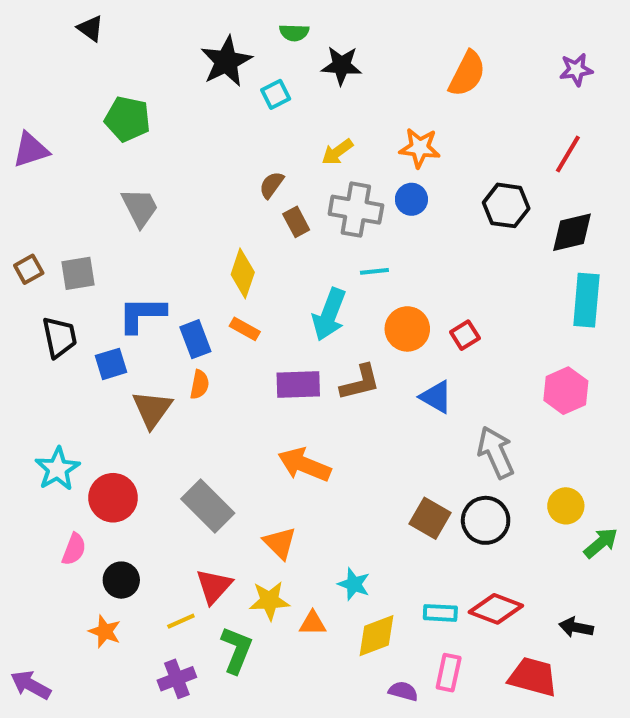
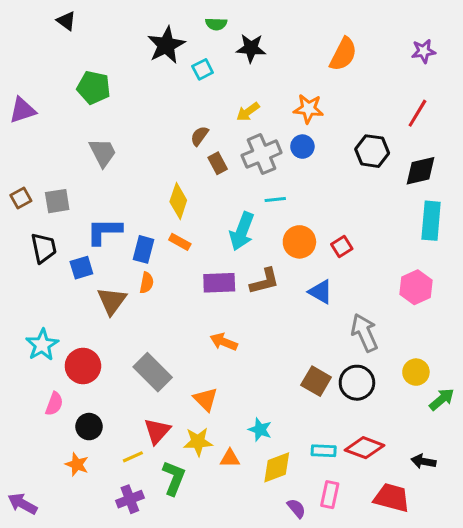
gray cross: (356, 210) -> (262, 154), turned -33
blue rectangle: (195, 339) -> (144, 249), turned 36
orange arrow: (304, 465) -> (224, 342), size x0.7
purple semicircle: (403, 691) -> (296, 508), turned 35

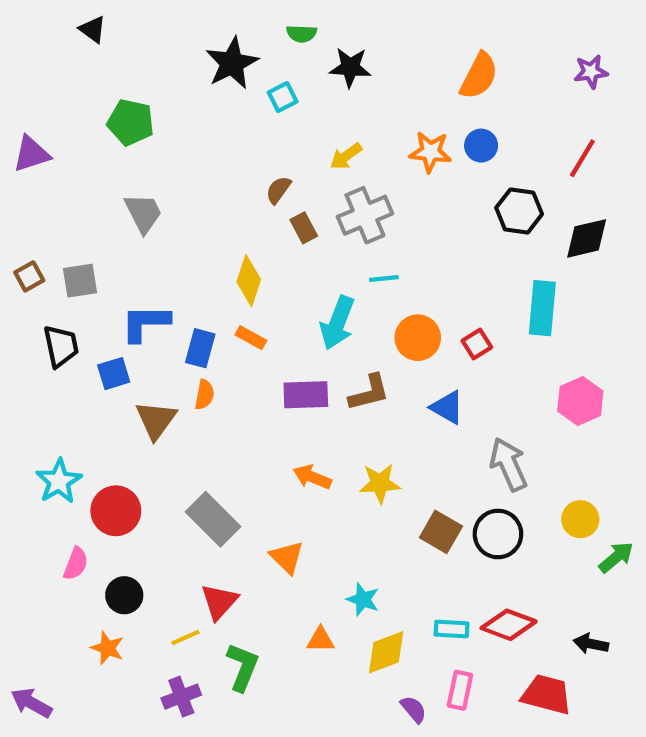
blue circle: (302, 147) -> (481, 146), moved
cyan rectangle: (431, 221) -> (542, 308), moved
yellow star: (198, 442) -> (380, 483), moved

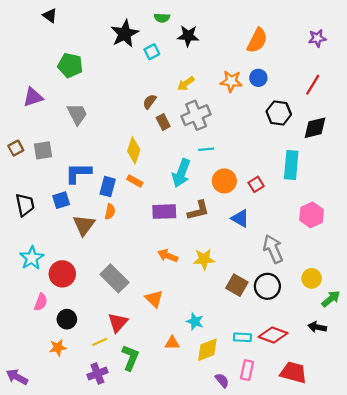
purple triangle: (31, 154) -> (33, 97), moved
black trapezoid: (61, 346) -> (25, 205), moved
black arrow: (591, 644) -> (317, 327), moved
orange star: (107, 648) -> (58, 347), turned -30

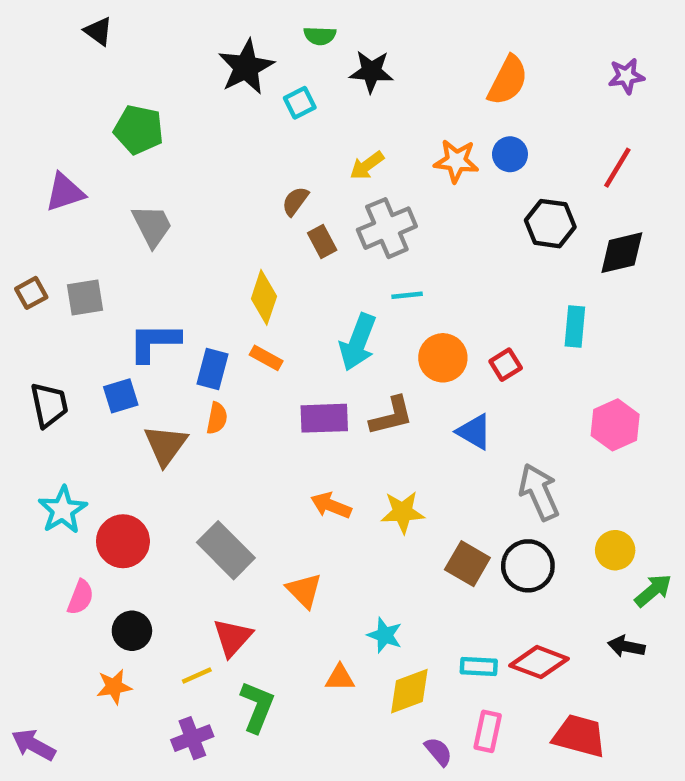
cyan rectangle: (291, 165) -> (575, 326), size x0.7

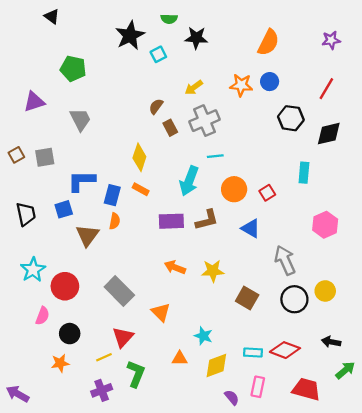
black circle: (528, 566) -> (294, 299), moved
green arrow: (653, 590) -> (345, 370), moved

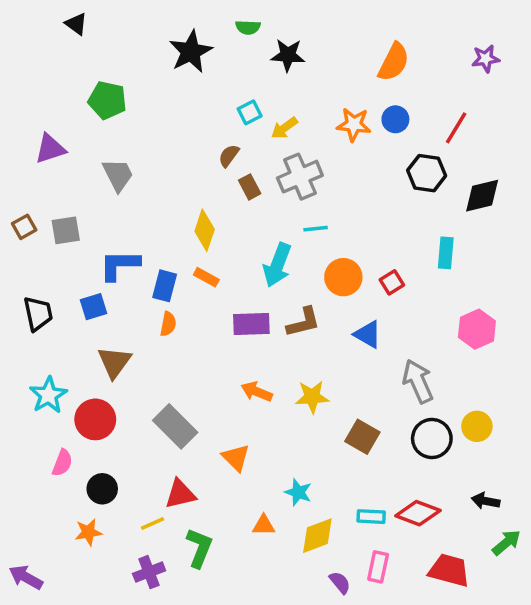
cyan square: (158, 54) -> (250, 112), moved
red line: (326, 89) -> (456, 128), moved
brown triangle: (87, 235) -> (114, 362), moved
red triangle: (123, 337) -> (180, 494), turned 35

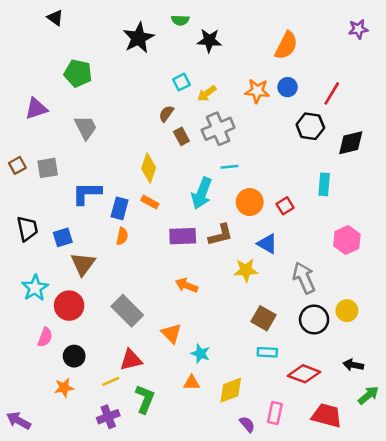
purple star: (486, 59) -> (358, 29), moved
blue square: (94, 307) -> (63, 237), moved
yellow star: (312, 397) -> (246, 270), moved
cyan star: (298, 492) -> (200, 354), moved
cyan rectangle: (371, 517) -> (267, 352), moved

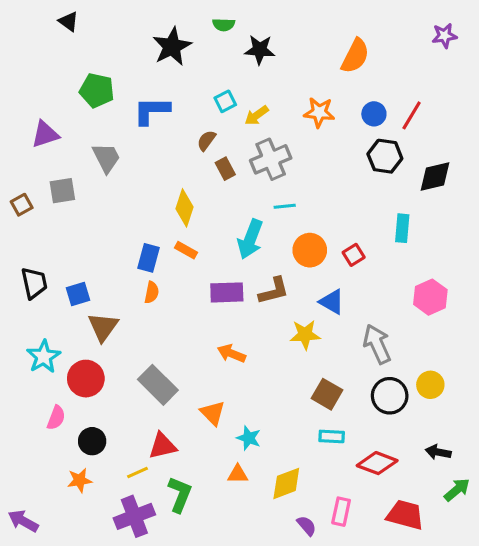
blue circle: (288, 87) -> (374, 114), moved
gray square: (48, 168) -> (62, 191), moved
blue L-shape: (87, 193) -> (152, 111), moved
purple cross: (108, 417) -> (134, 516), size x1.4

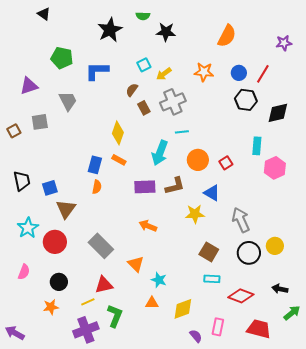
purple star: (444, 36) -> (284, 43), moved
pink hexagon: (430, 297) -> (275, 168), moved
pink semicircle: (56, 418) -> (24, 272), moved

